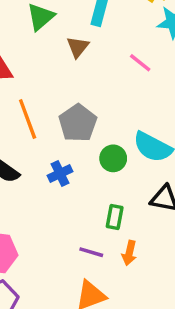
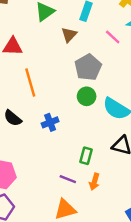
pink line: (140, 63) -> (113, 37), moved
gray pentagon: (78, 123) -> (88, 67), moved
green circle: (113, 158) -> (87, 96), moved

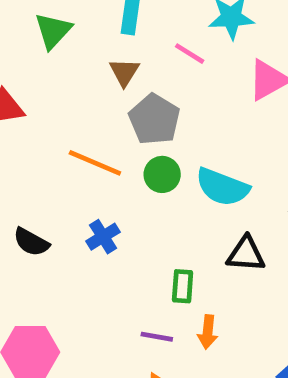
brown triangle: (69, 35) -> (124, 72), moved
orange line: (30, 83) -> (95, 163), moved, turned -40

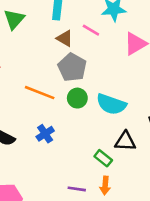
brown triangle: (124, 72) -> (65, 38), moved, turned -30
green rectangle: (183, 286) -> (103, 158), moved, turned -54

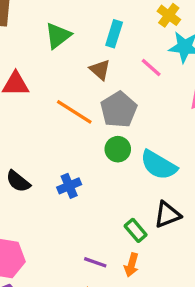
brown triangle: (65, 38) -> (100, 70), moved
orange line: (40, 93) -> (74, 112), moved
black triangle: (125, 141) -> (167, 215), turned -35

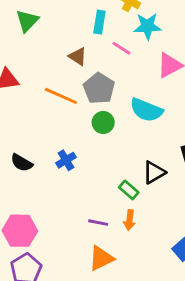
cyan rectangle: (114, 34) -> (99, 22), moved
green triangle: (58, 36) -> (27, 21), moved
cyan semicircle: (159, 165) -> (146, 110), moved

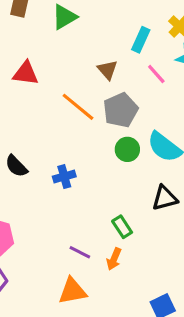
green circle: (103, 122) -> (127, 149), moved
black triangle: (154, 172) -> (165, 198), moved

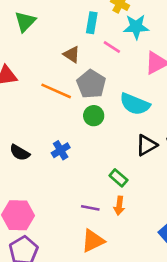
green circle: (127, 149) -> (94, 116), moved

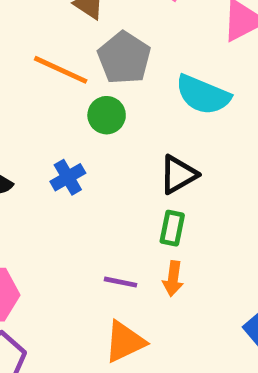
green circle: (94, 116) -> (107, 115), moved
black triangle: (146, 145) -> (178, 175), moved
green rectangle: (118, 178) -> (172, 228), turned 60

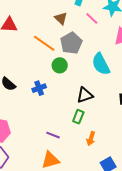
cyan semicircle: (203, 95) -> (101, 64), turned 30
orange arrow: (173, 279) -> (91, 139), moved

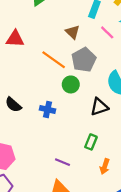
blue cross: (39, 88) -> (48, 110), turned 32
black triangle: (85, 95) -> (99, 107), moved

